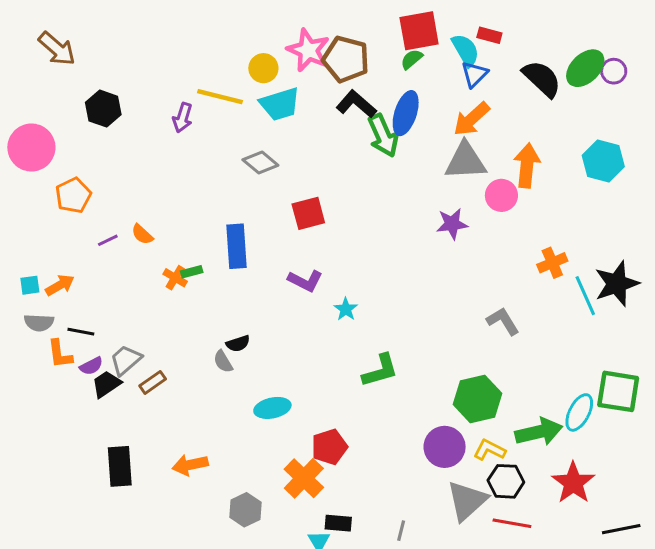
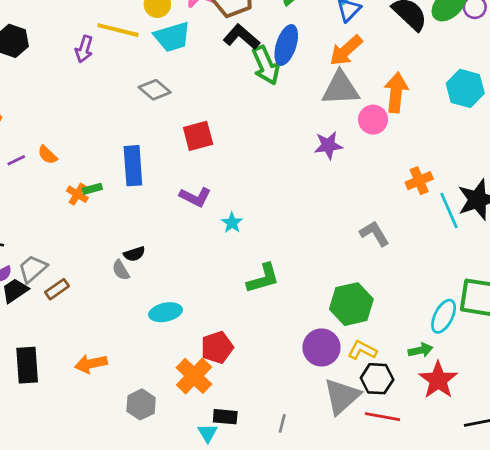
green arrow: (539, 432) -> (421, 350), moved, size x0.6

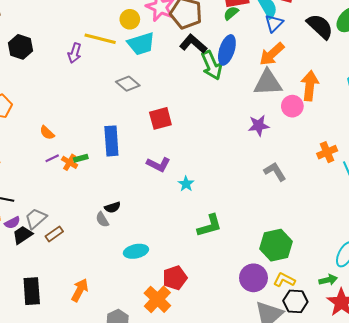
purple line: (16, 160) -> (52, 158), moved
gray L-shape: (374, 234) -> (275, 172), moved
orange arrow: (91, 364) -> (80, 290), turned 130

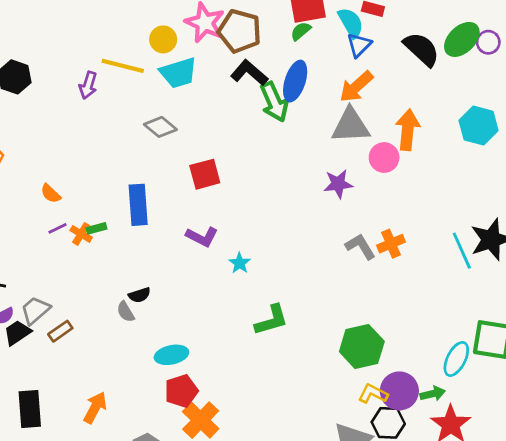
orange cross: (327, 152) -> (391, 244), moved
red pentagon: (175, 278) -> (181, 391), moved
purple circle: (253, 278) -> (399, 391), moved

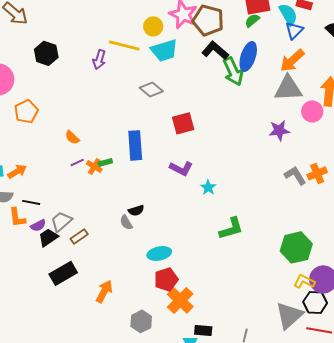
black rectangle: (30, 409) -> (63, 273), moved, turned 64

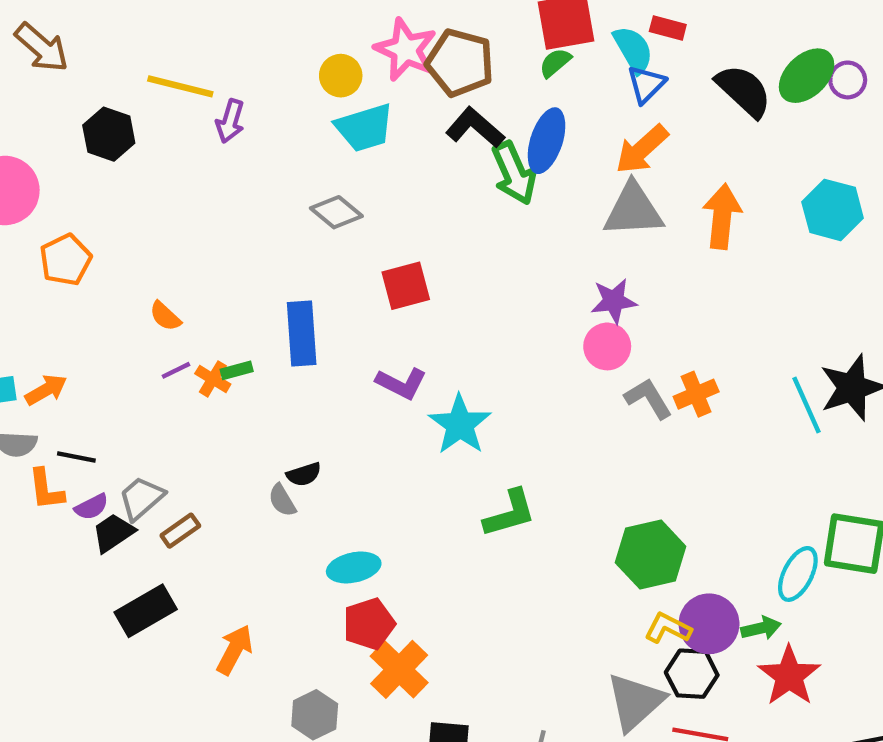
yellow line: (124, 45) -> (180, 86), moved
purple arrow: (99, 59) -> (230, 121), moved
pink circle: (312, 111) -> (607, 346), moved
cyan star: (208, 187) -> (460, 424), size x1.8

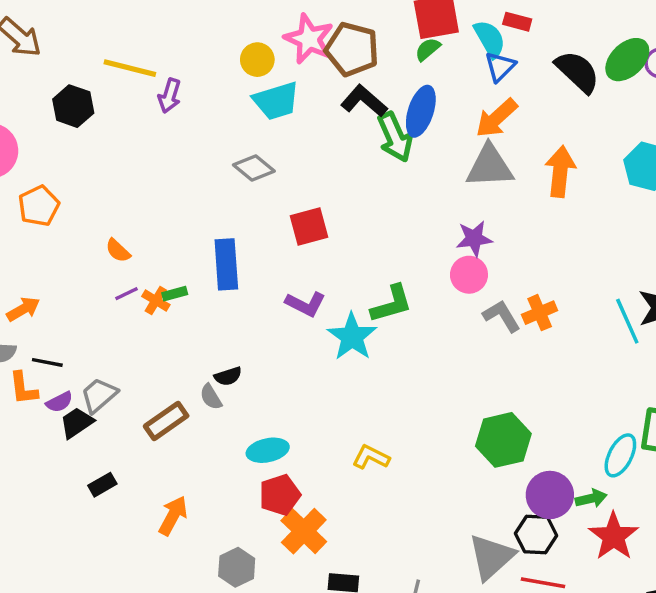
green L-shape: (510, 513) -> (392, 304), moved
brown rectangle: (180, 531) -> (166, 421), moved, size x1.4
black rectangle: (146, 611) -> (102, 485), size x0.6
yellow L-shape: (668, 628) -> (371, 457), moved

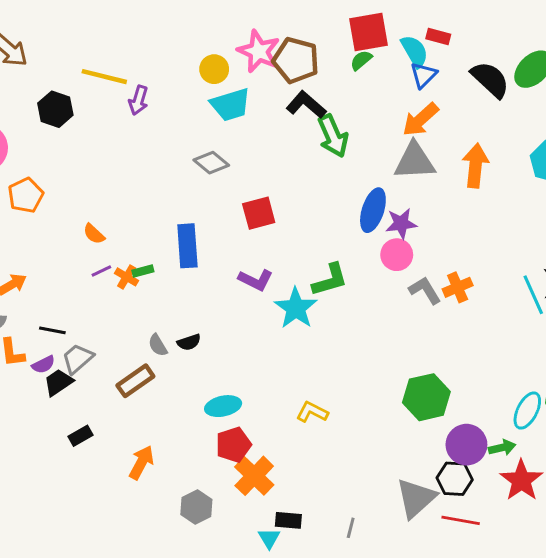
blue ellipse: (421, 111) -> (373, 210), moved
black line: (47, 362) -> (52, 330), moved
gray semicircle: (211, 397) -> (158, 345), moved

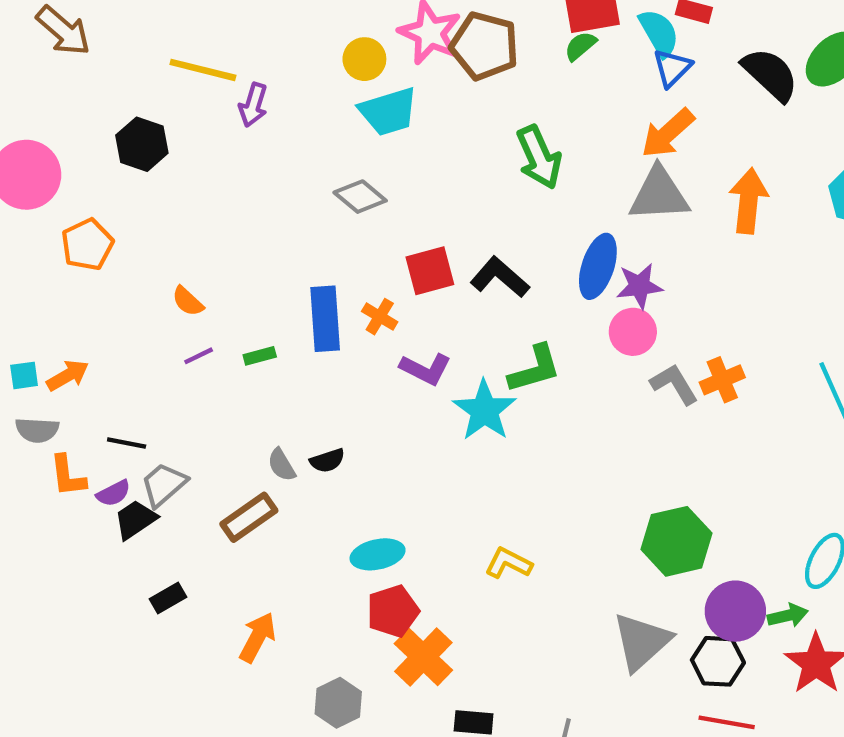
black L-shape: (306, 105) -> (500, 277), moved
black hexagon: (55, 109) -> (142, 144), moved
orange cross: (127, 277) -> (380, 317), moved
gray triangle: (416, 498) -> (642, 642), moved

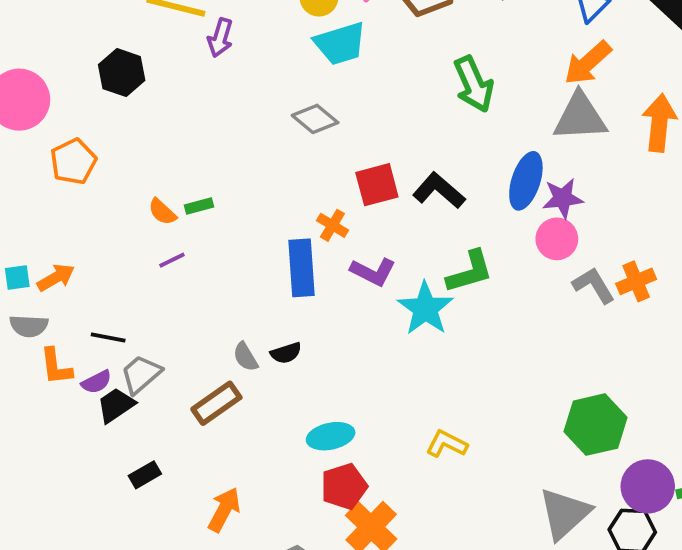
blue rectangle: (325, 319) -> (302, 268), moved
green rectangle: (260, 356) -> (199, 206), moved

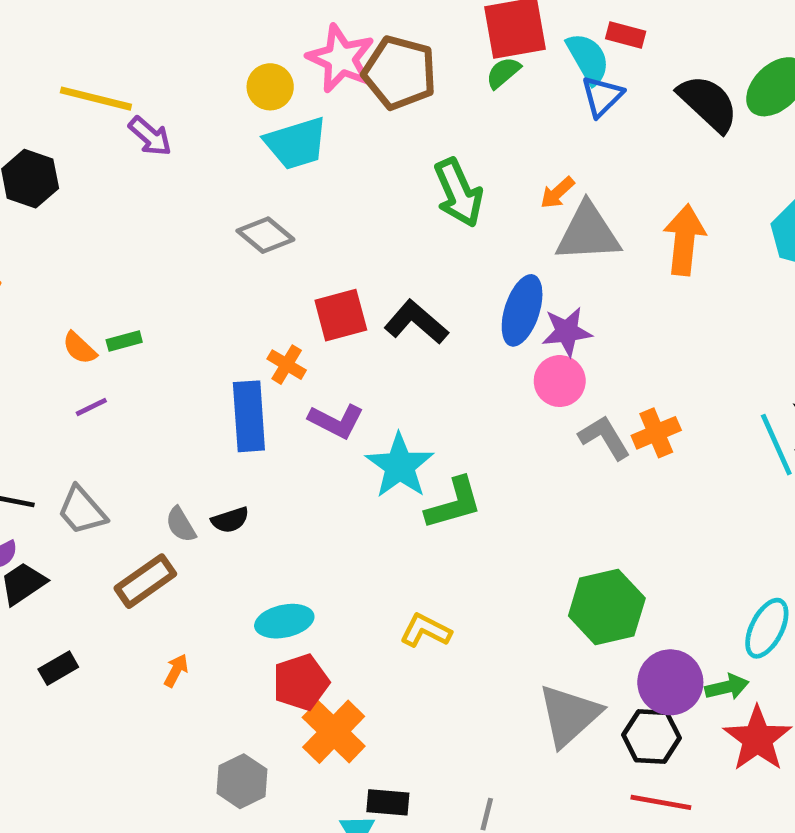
purple arrow: (220, 38) -> (150, 136), turned -66
orange arrow: (588, 63) -> (557, 193), moved, size x0.6
green L-shape: (470, 272) -> (454, 503), moved
gray trapezoid: (141, 374) -> (82, 510), moved, turned -90
orange arrow: (224, 510) -> (176, 671), moved, size x0.6

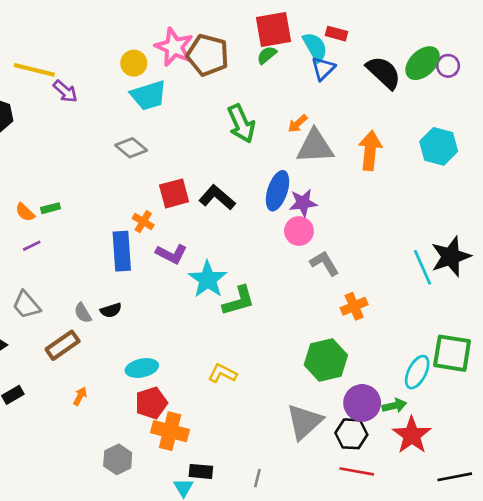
orange cross: (656, 433) -> (354, 306), moved
orange cross: (334, 732) -> (170, 431), turned -30

